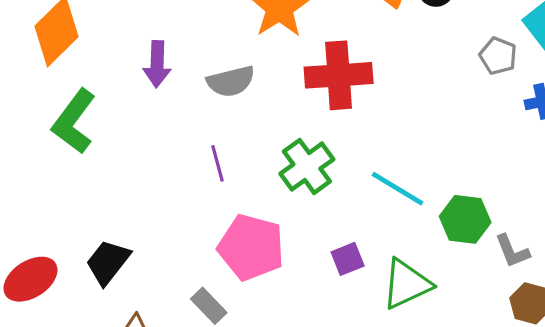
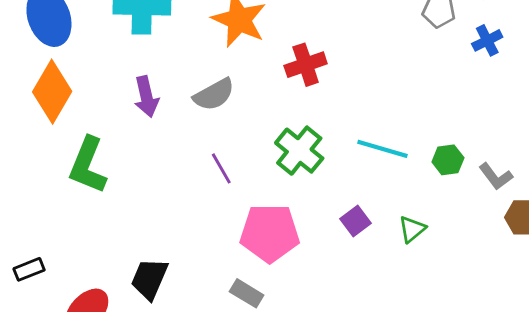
red cross: (339, 75) -> (306, 65), size x0.7
green hexagon: (465, 219) -> (448, 160), size x0.7
green triangle: (406, 284) -> (412, 229), size x0.6

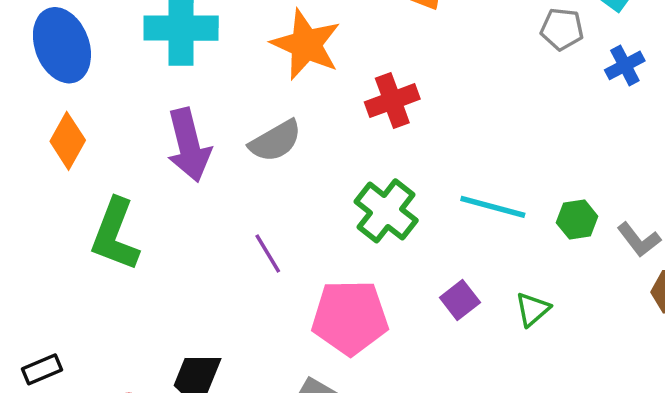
orange diamond: (52, 92) -> (68, 141), size x0.7
purple arrow: (146, 97) -> (189, 145), size x1.4
purple line: (221, 168) -> (268, 253), moved

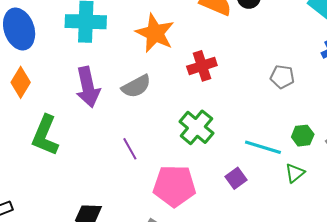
gray pentagon: (562, 29) -> (282, 77), moved
cyan line: (493, 207) -> (263, 147), moved
green triangle: (533, 309) -> (295, 173), moved

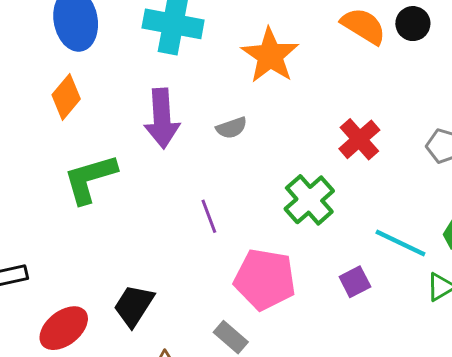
red cross: (202, 66) -> (359, 139), moved, turned -32
gray semicircle: (136, 86) -> (232, 128), size x0.7
green L-shape: (45, 135) -> (90, 179), turned 42

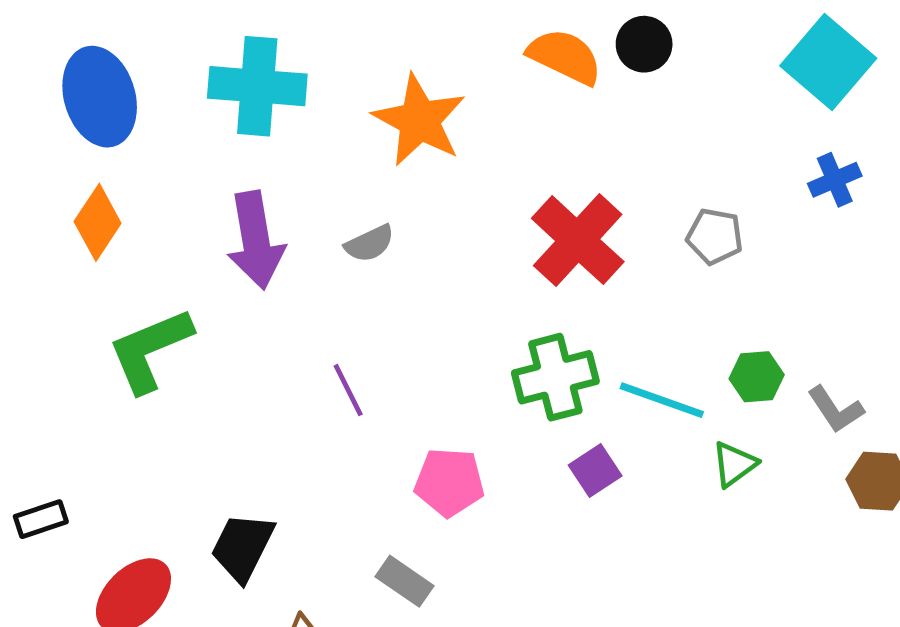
red cross: (359, 139) -> (578, 240), size x1.4
green cross: (309, 200) -> (555, 377), moved, turned 33
pink pentagon: (265, 279) -> (449, 482), size x0.7

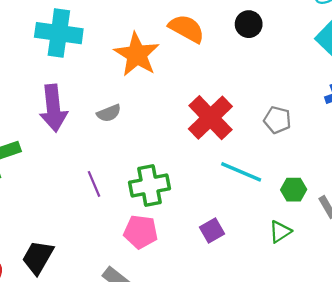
orange semicircle: (565, 57) -> (187, 29), moved
green cross: (555, 377) -> (149, 185), moved
cyan line: (662, 400) -> (241, 172), moved

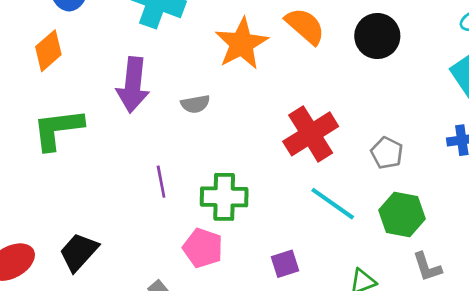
black circle: (249, 24) -> (377, 36), size x1.4
green hexagon: (294, 190) -> (402, 215), moved, size x1.5

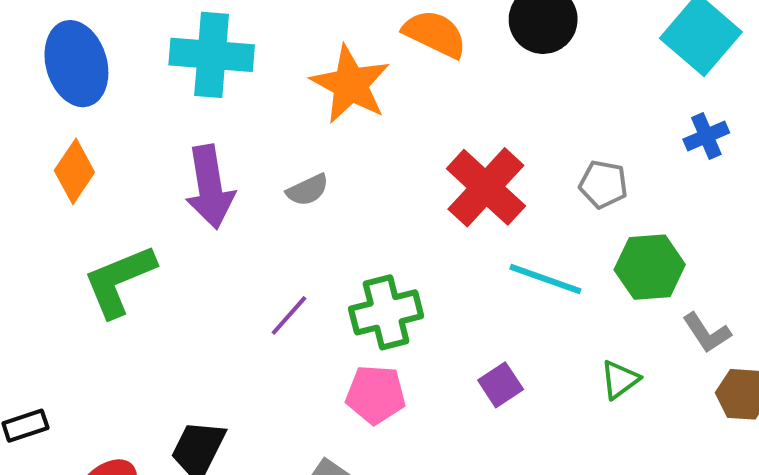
purple line: (161, 182) -> (289, 315), turned 68

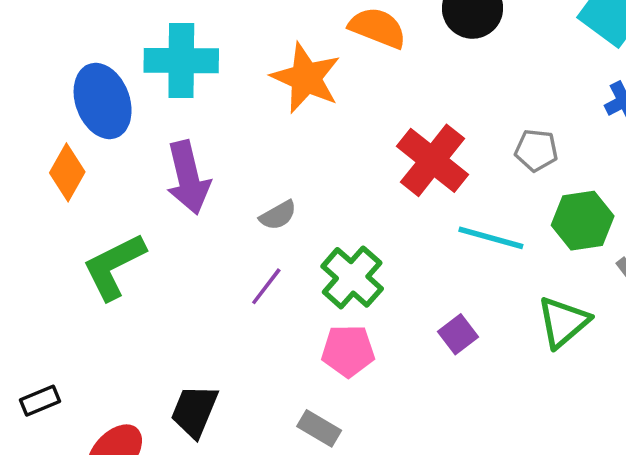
blue ellipse: (76, 64) -> (103, 101), moved
gray semicircle: (308, 190) -> (278, 215), moved
green cross: (386, 312) -> (352, 277), turned -30
green triangle: (620, 380) -> (563, 322), size x1.5

